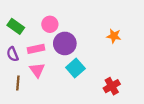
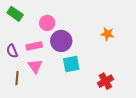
green rectangle: (16, 26) -> (15, 14), moved
cyan square: (75, 68) -> (71, 64), turned 30

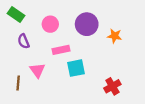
purple circle: (61, 41) -> (87, 24), moved
pink rectangle: (34, 46) -> (61, 50), moved
purple semicircle: (12, 51) -> (24, 41), moved

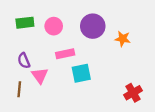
green rectangle: (16, 15) -> (25, 23), moved, turned -42
purple semicircle: (24, 41) -> (24, 61), moved
red cross: (112, 86) -> (133, 93), moved

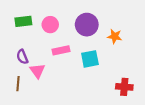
cyan square: (81, 73) -> (90, 59), moved
red cross: (133, 93) -> (124, 87), turned 35

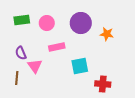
cyan square: (90, 59) -> (80, 66), moved
red cross: (124, 87) -> (103, 84), moved

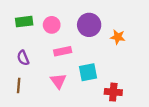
pink triangle: (35, 66) -> (58, 81), moved

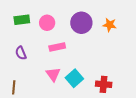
orange star: (118, 37) -> (110, 25), moved
cyan square: (88, 72) -> (74, 78), moved, turned -30
brown line: (19, 85) -> (14, 87), moved

